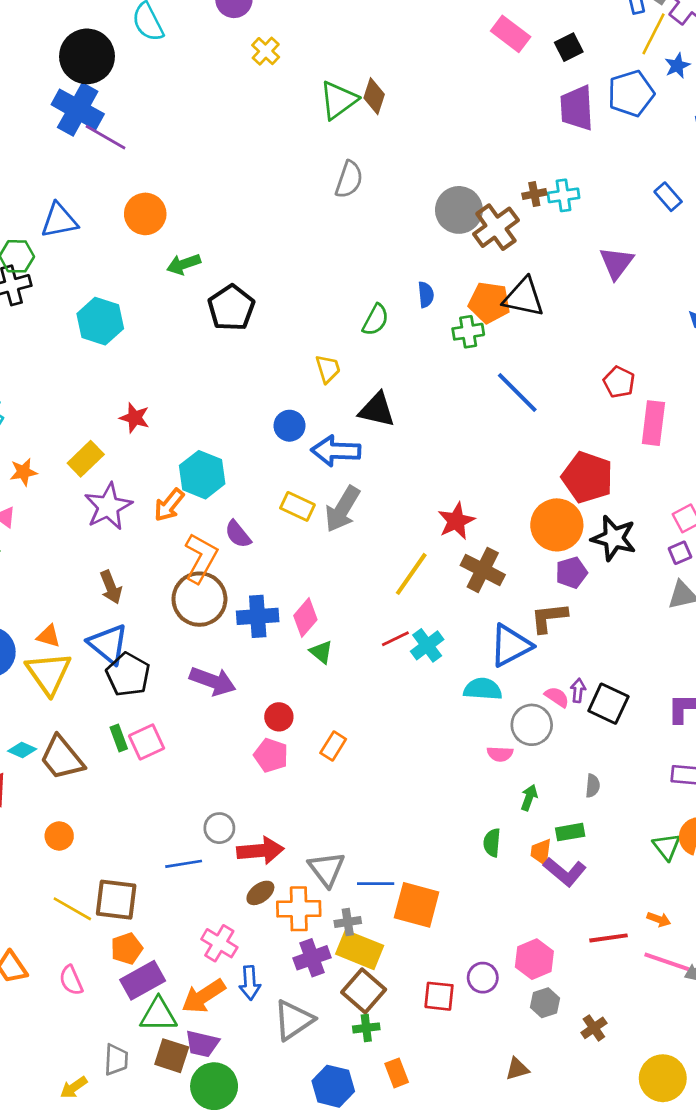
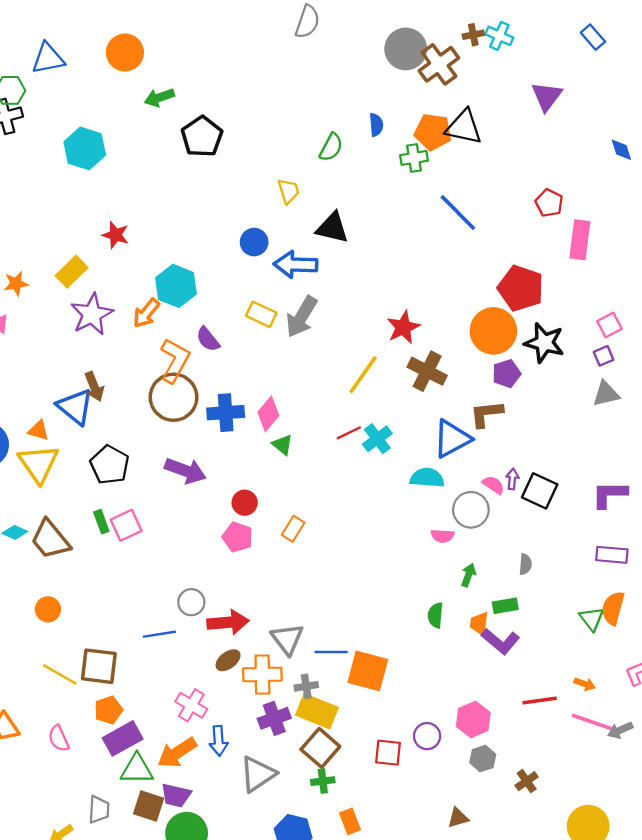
cyan cross: (563, 195) -> (499, 36), turned 32
blue triangle: (108, 644) -> (75, 407), moved

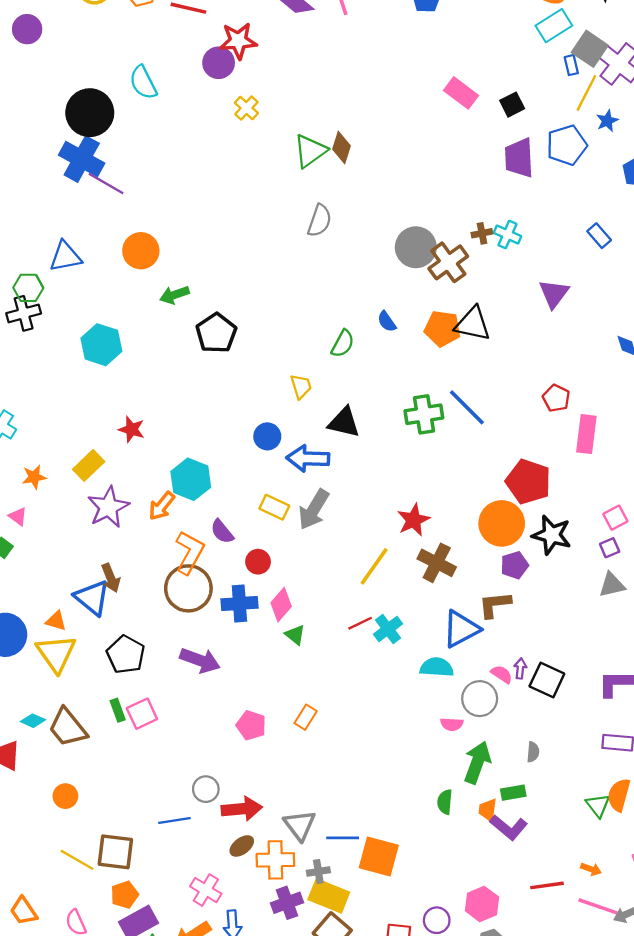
blue semicircle: (376, 125) -> (387, 322), turned 150
green cross: (414, 158) -> (424, 414), moved, size x1.4
red circle: (245, 503) -> (258, 562), moved
green arrow: (469, 575) -> (477, 762), size x1.8

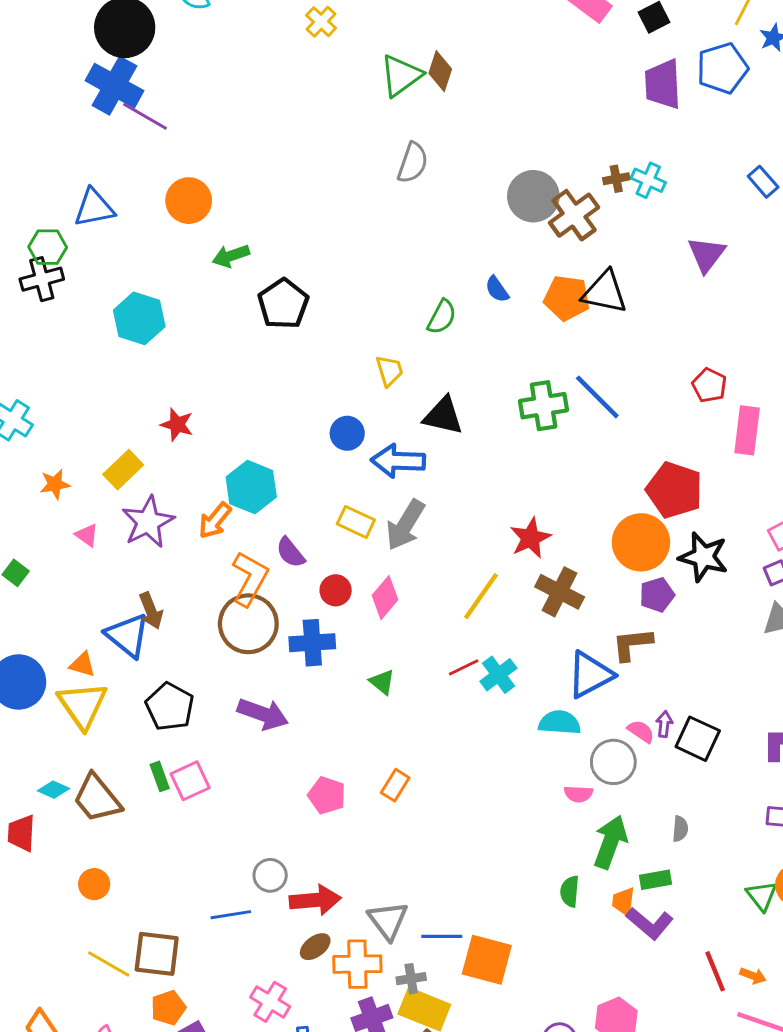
pink triangle: (18, 516) -> (87, 535), moved
pink diamond: (281, 605) -> (385, 598), moved
red line: (547, 885) -> (715, 971), moved, turned 76

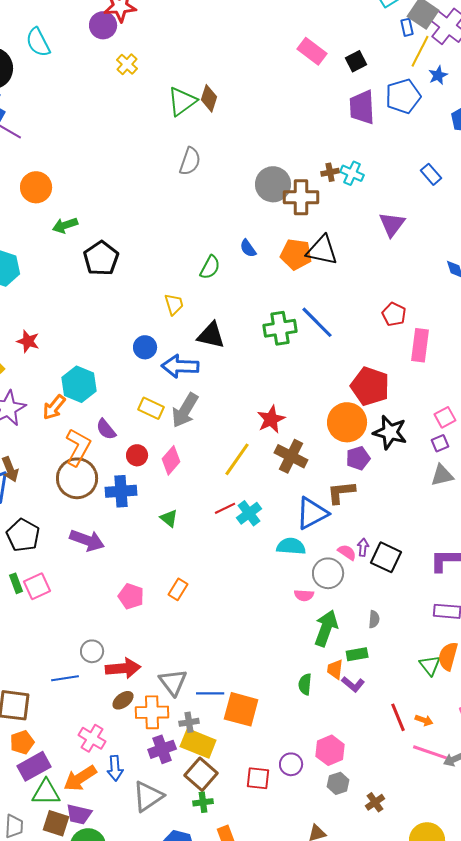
brown cross: (574, 215) -> (301, 197), turned 36
green semicircle: (570, 891) -> (305, 684), moved
purple L-shape: (650, 923) -> (353, 684), size x0.7

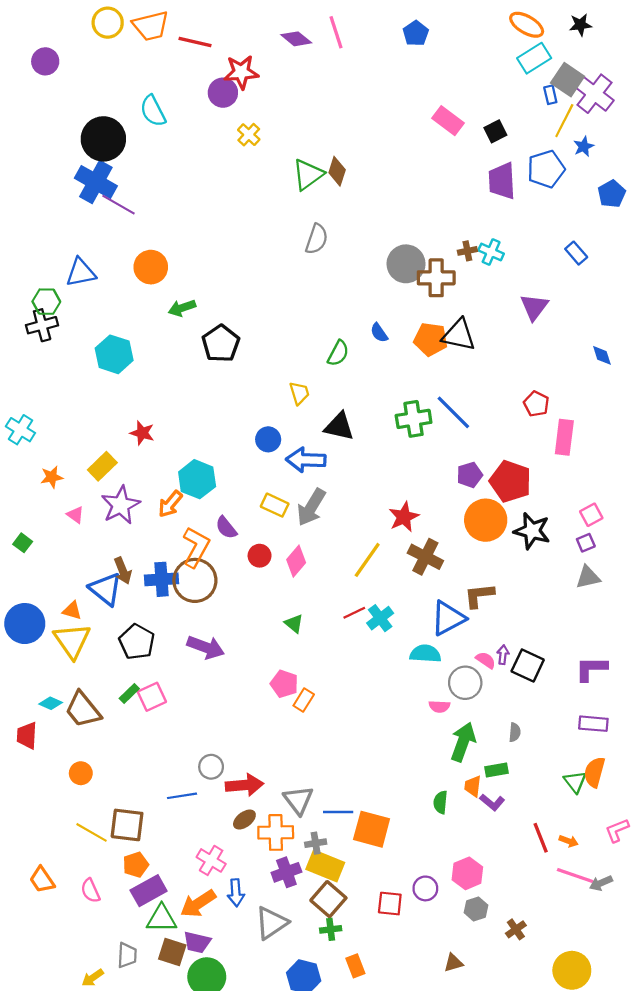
purple pentagon: (358, 458) -> (470, 475), moved
blue cross: (121, 491) -> (162, 579), moved
green rectangle: (16, 583) -> (129, 694), turned 66
pink pentagon: (131, 596) -> (284, 684), moved

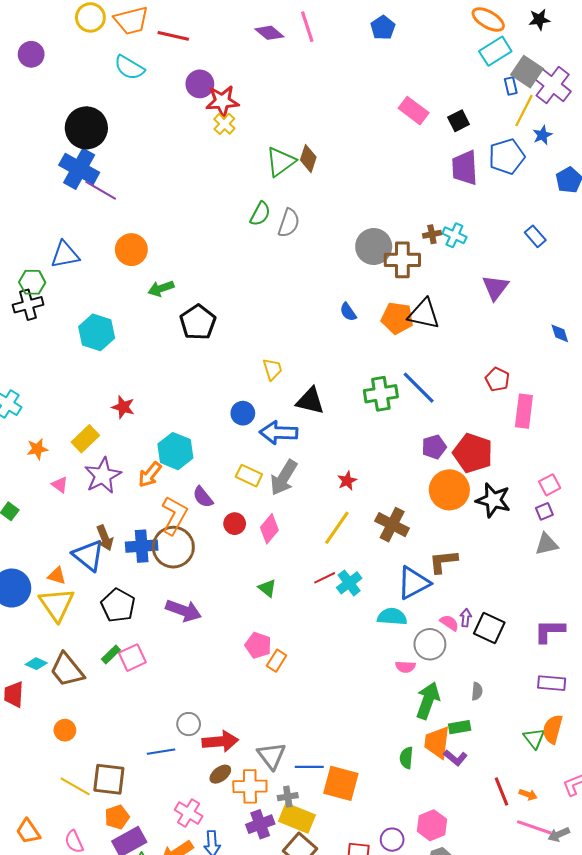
red star: (241, 72) -> (222, 101), moved
cyan semicircle: (153, 111) -> (129, 68), moved, turned -32
green semicircle: (338, 353) -> (260, 214), moved
red star: (404, 517) -> (347, 481), moved, size x0.7
orange trapezoid: (473, 786) -> (437, 742), size x1.6

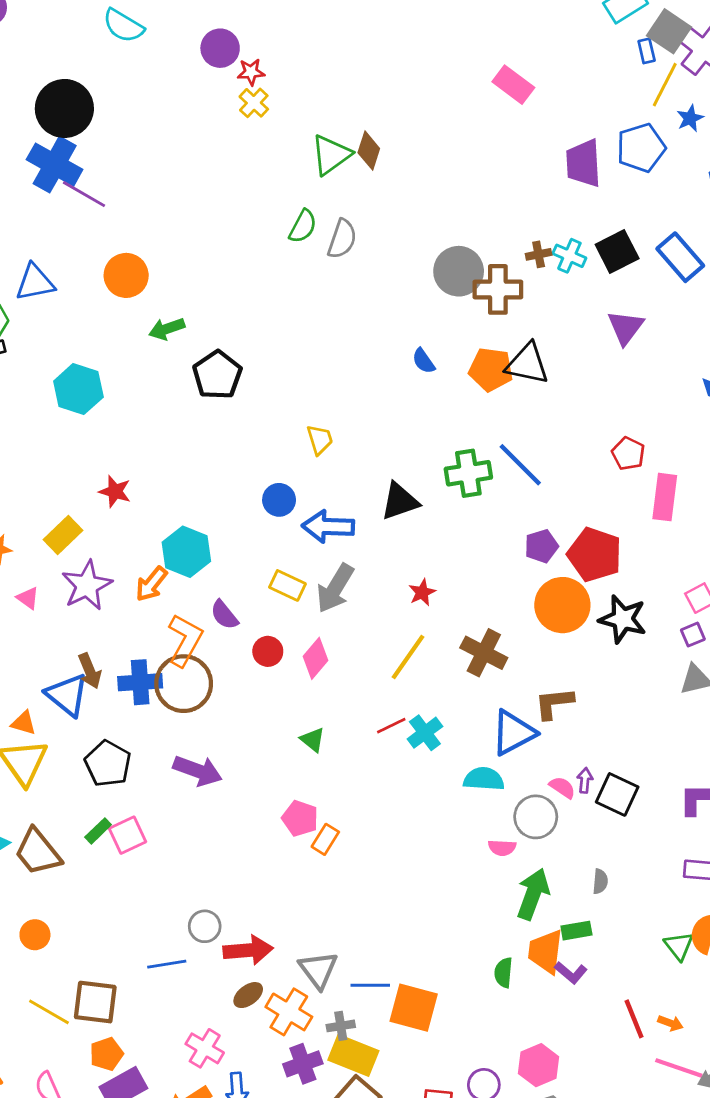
red star: (222, 101) -> (251, 72), size x0.6
black square: (459, 121) -> (617, 252), moved, size x1.4
blue rectangle: (535, 236) -> (680, 257), size x1.6
black triangle: (310, 401) -> (400, 501), moved, turned -32
orange cross: (250, 786) -> (289, 1012), turned 32

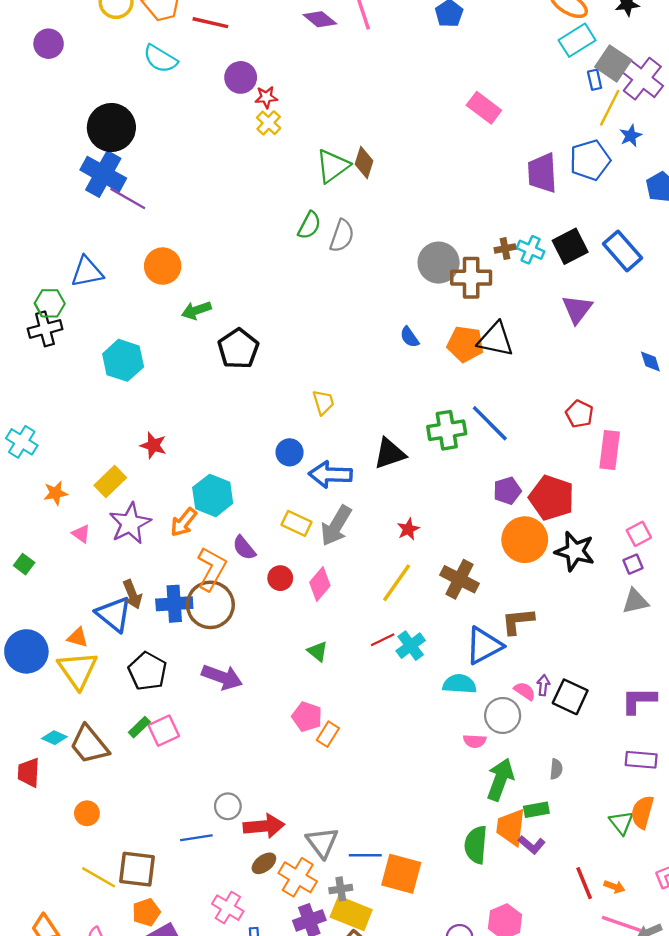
green semicircle: (503, 973) -> (476, 845), size x1.5

